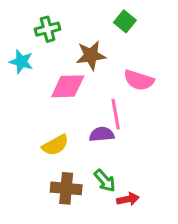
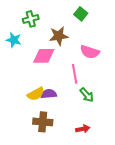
purple semicircle: (102, 134) -> (49, 94), moved
green arrow: (105, 181) -> (87, 95), moved

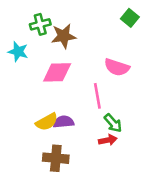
green square: (81, 14) -> (130, 18), moved
brown star: (59, 36) -> (64, 36), moved
red arrow: (83, 129) -> (108, 140), moved

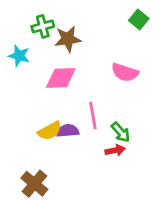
pink line: (97, 96) -> (93, 115), moved
brown cross: (56, 158) -> (34, 184), moved, turned 35

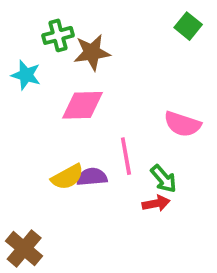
pink semicircle: (125, 72) -> (182, 124), moved
brown cross: (34, 184) -> (24, 249), moved

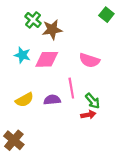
green cross: (58, 35) -> (33, 20), turned -35
cyan star: (26, 75) -> (22, 55), moved
pink semicircle: (182, 124) -> (89, 60), moved
yellow semicircle: (67, 177) -> (24, 100), moved

